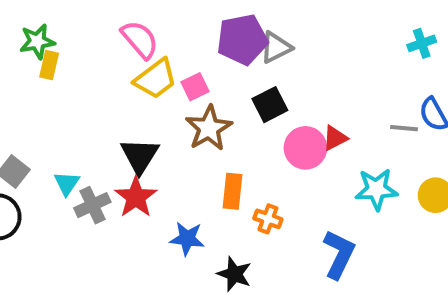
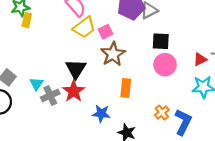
black square: (270, 105) -> (161, 41), moved, turned 30
red triangle: (335, 138) -> (200, 59), moved
orange cross: (268, 219) -> (162, 113), moved, turned 32

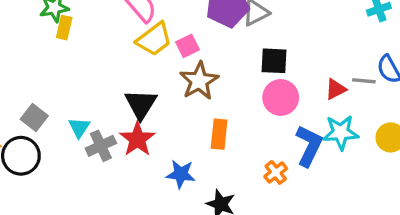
blue L-shape: (183, 122) -> (309, 146), moved

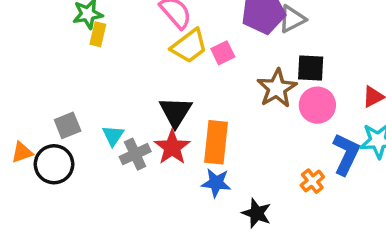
brown star: (199, 81) -> (277, 88), moved
gray square: (34, 117) -> (68, 125), turned 30
orange rectangle: (219, 134) -> (216, 142), moved, size x1.4

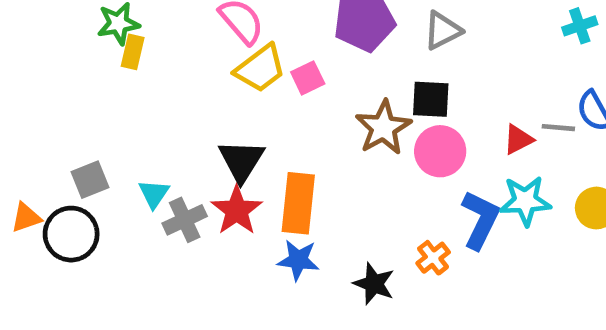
gray triangle: (292, 19) -> (443, 31), moved
black star: (257, 213) -> (374, 284), moved

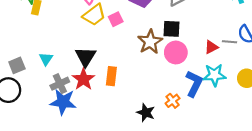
cyan triangle: (154, 194) -> (46, 59), moved
orange rectangle: (298, 203) -> (111, 76), size x0.7
blue star: (298, 260) -> (63, 102), moved, size x1.4

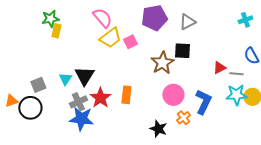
gray line: (229, 42) -> (236, 74), moved
pink circle: (176, 52) -> (173, 95), moved
black triangle: (86, 57) -> (84, 76), moved
cyan star: (214, 75) -> (236, 95), moved

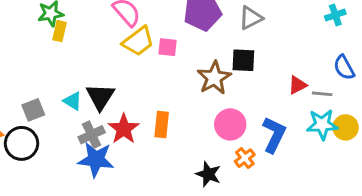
pink square: (130, 42) -> (167, 47), turned 32
cyan triangle: (65, 79) -> (73, 101), turned -32

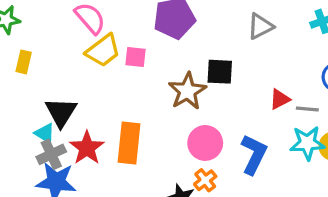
gray triangle: (251, 18) -> (260, 26), moved
yellow rectangle: (59, 31) -> (24, 62), moved
cyan triangle: (73, 101) -> (45, 133), moved
orange rectangle: (162, 124) -> (129, 143), size x1.4
orange cross: (245, 158) -> (205, 180), moved

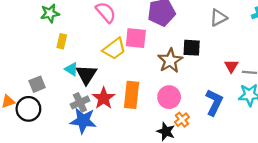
yellow trapezoid: (103, 51) -> (114, 49), moved
pink square: (136, 57) -> (136, 38), size x1.5
red triangle: (280, 99) -> (231, 66), turned -32
cyan triangle: (45, 133) -> (71, 69), moved
pink circle: (205, 143) -> (169, 97), moved

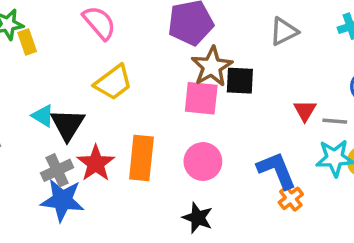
pink square: (136, 38) -> (201, 98), moved
yellow rectangle: (62, 41) -> (27, 42), moved, turned -32
brown star: (170, 61) -> (212, 67), moved
blue L-shape: (214, 102) -> (277, 170), turned -48
orange cross: (182, 120) -> (291, 198), moved

